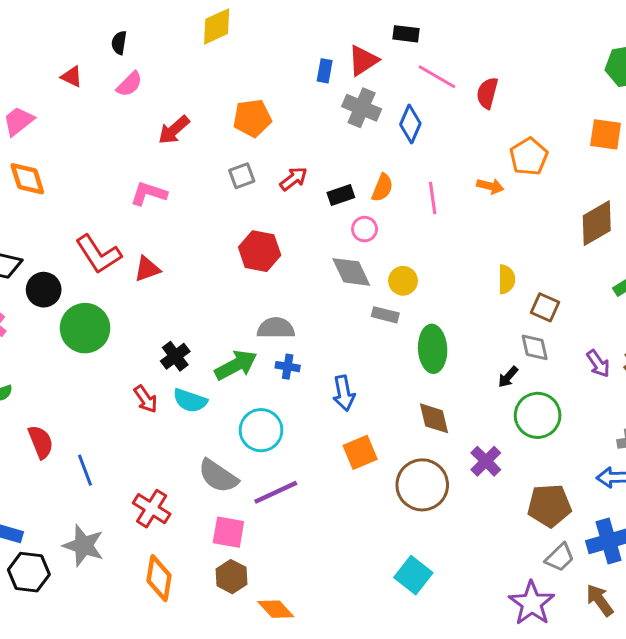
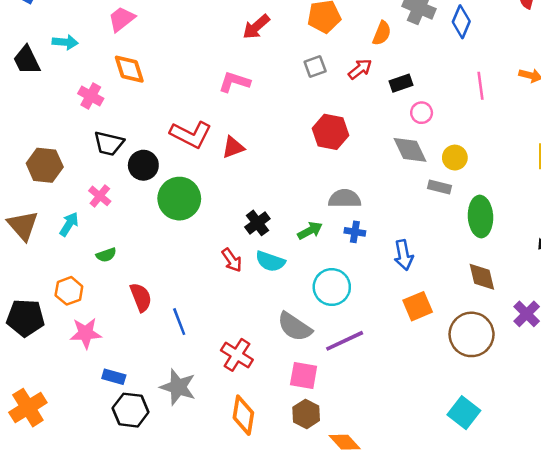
orange semicircle: (382, 188) -> (382, 33), moved
red L-shape: (98, 254) -> (191, 134), turned -30
green arrow: (236, 365) -> (310, 231), size x0.7

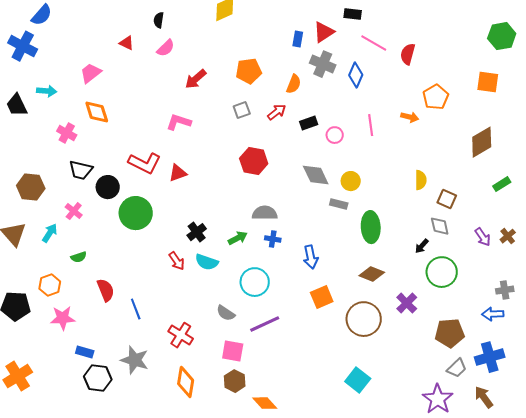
pink circle: (422, 113) -> (335, 135), moved
brown diamond: (482, 277) -> (372, 274), turned -55
gray semicircle: (295, 327) -> (226, 313), size x0.7

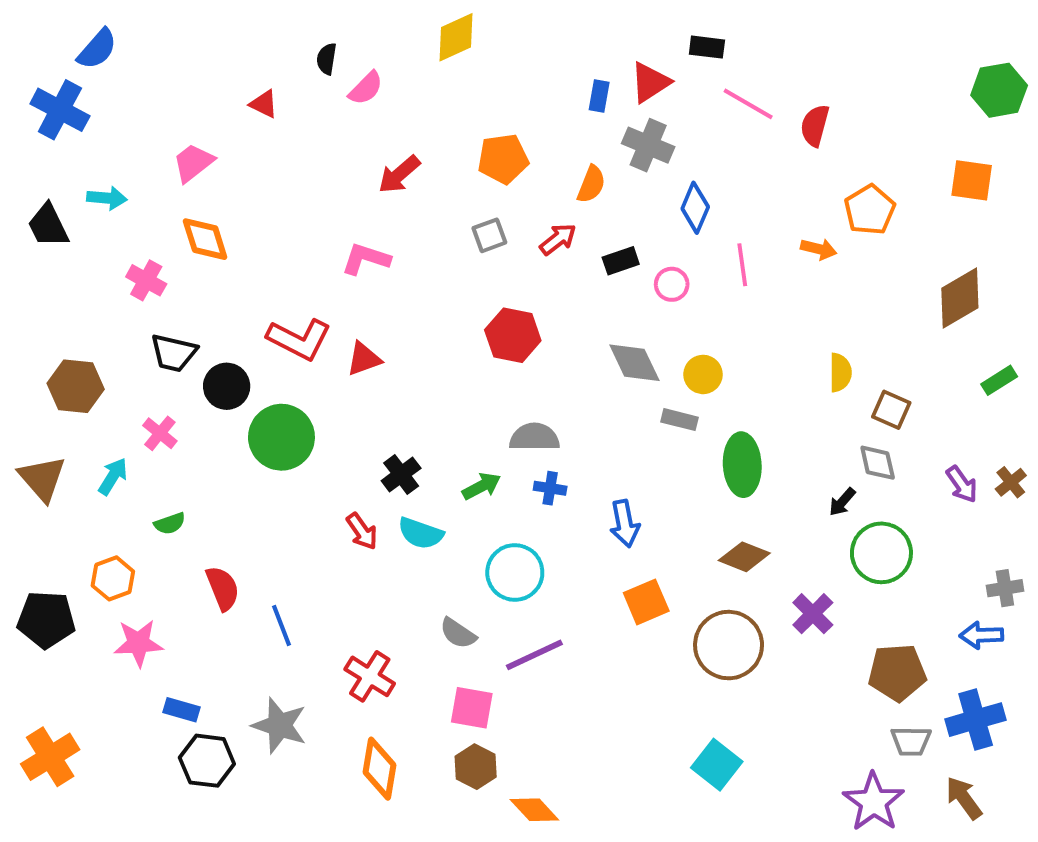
pink semicircle: (166, 48) -> (366, 88), moved
blue diamond: (356, 75) -> (695, 208), moved
gray trapezoid: (457, 368) -> (911, 741), turned 45

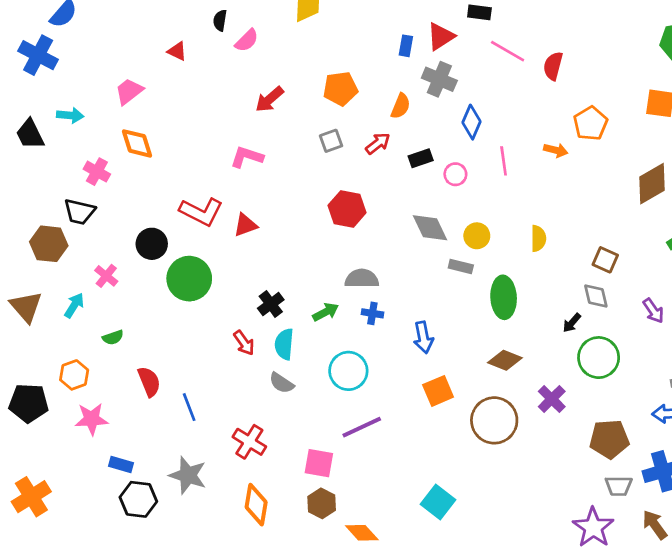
black trapezoid: (174, 353) -> (79, 212), moved
yellow semicircle: (840, 373) -> (538, 238), moved
cyan semicircle: (421, 533) -> (284, 344), turned 76
gray semicircle: (458, 633) -> (281, 383), moved
cyan square: (717, 765) -> (438, 502), moved

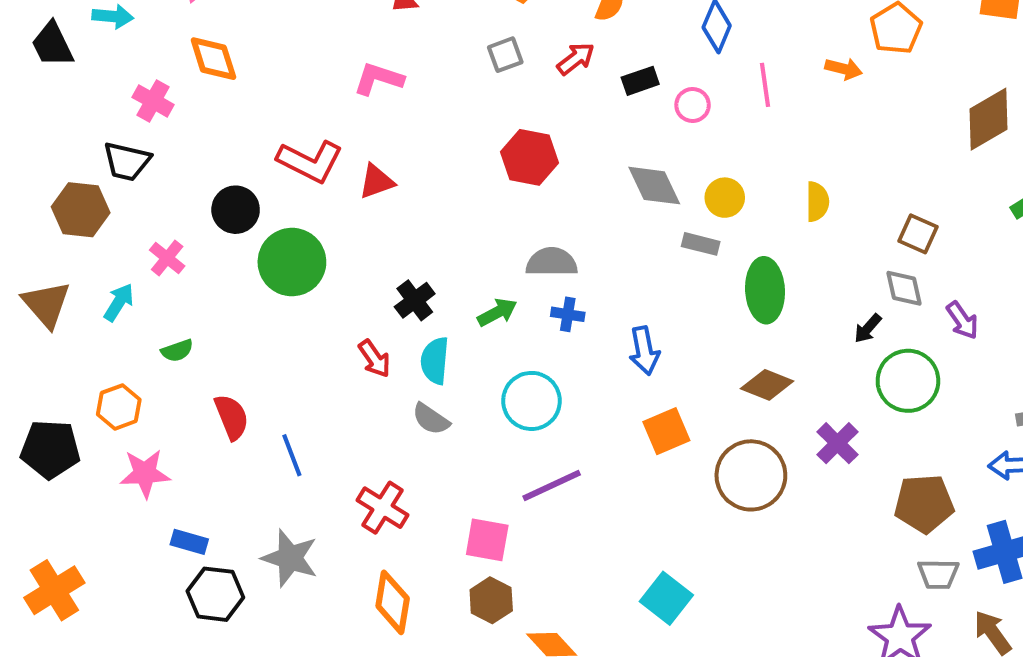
purple arrow: (653, 311) -> (962, 320), moved

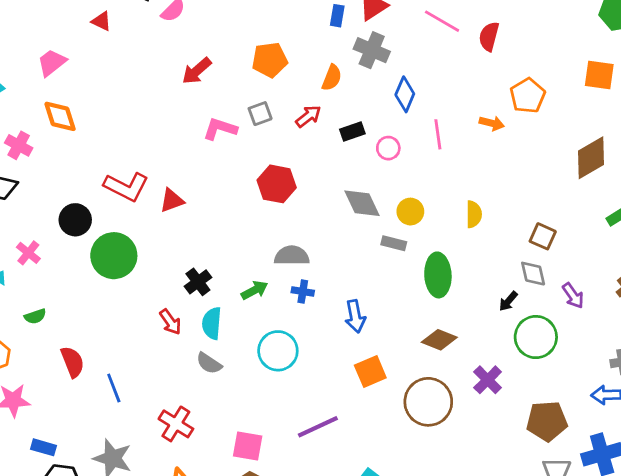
pink L-shape: (378, 79) -> (220, 129), moved
purple line: (552, 485) -> (318, 427), moved

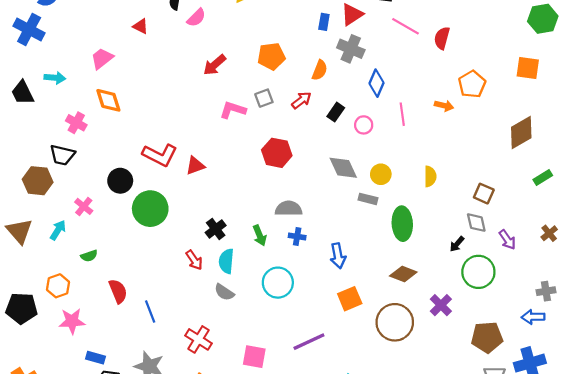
black rectangle: (352, 132) -> (336, 112), turned -36
green arrow: (255, 290) -> (260, 235), turned 96

